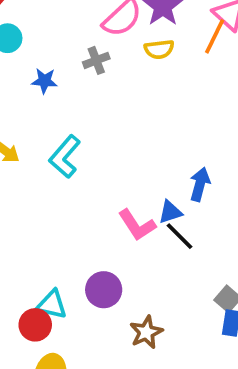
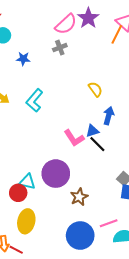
yellow semicircle: (159, 49) -> (95, 89), moved, turned -119
gray cross: (96, 60) -> (60, 48), moved
purple circle: (104, 290) -> (56, 174), size x1.4

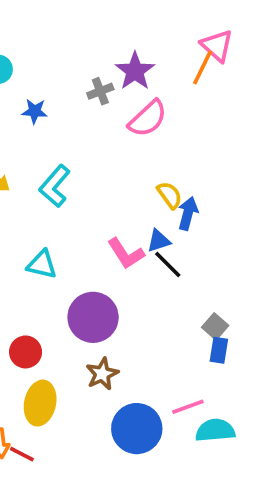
purple star: (88, 18) -> (135, 71), moved
pink semicircle: (66, 24) -> (148, 119), moved
yellow semicircle: (95, 89) -> (170, 195), moved
cyan triangle: (27, 182) -> (42, 264), moved
brown star: (79, 197) -> (102, 374), moved

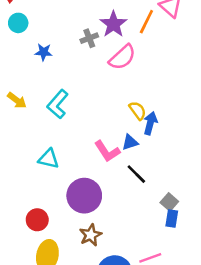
orange line: (202, 67) -> (146, 22), moved
black line: (168, 264) -> (136, 174), moved

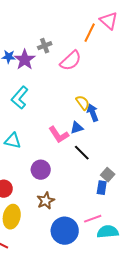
purple star: (113, 24) -> (25, 60), moved
blue arrow: (150, 123) -> (93, 113), turned -36
purple circle: (84, 196) -> (41, 170), size x0.7
blue rectangle: (172, 218) -> (102, 188), moved

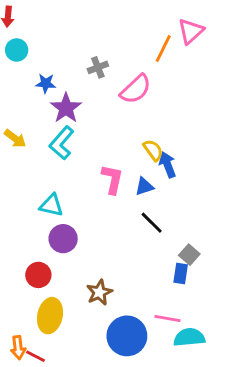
pink triangle: (109, 21) -> (191, 31), turned 36
purple star: (25, 60) -> (66, 108), moved
pink L-shape: (59, 135) -> (112, 179), moved, turned -135
purple circle: (41, 170) -> (63, 239), moved
pink line: (93, 219) -> (168, 318), turned 30

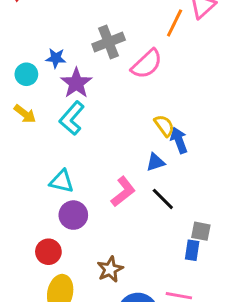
cyan circle: (17, 50) -> (26, 74), moved
gray cross: (98, 67) -> (109, 42), size x1.5
pink L-shape: (112, 179) -> (123, 192), moved, turned 40
gray square: (189, 255) -> (201, 231), turned -30

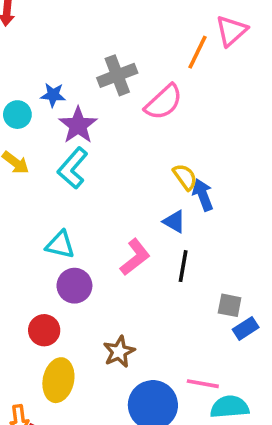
blue triangle: (155, 162) -> (174, 222), turned 48
black line: (163, 199) -> (183, 266), turned 55
blue rectangle: (192, 250) -> (246, 328), moved, turned 48

